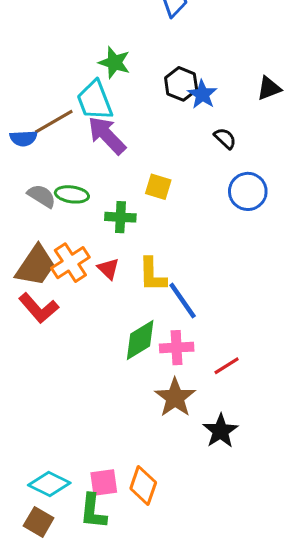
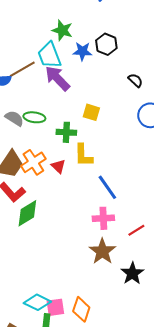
blue star: (202, 94) -> (82, 51), moved, turned -30
yellow L-shape: (152, 275) -> (83, 155), moved
green diamond: (140, 340) -> (27, 213), moved
cyan diamond: (49, 484) -> (37, 302), moved

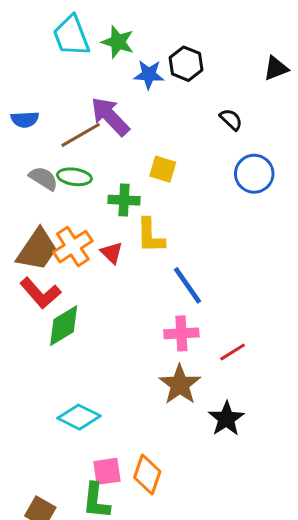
cyan trapezoid: (49, 55) -> (71, 36), moved
brown line: (22, 69) -> (81, 135), moved
cyan diamond: (37, 302) -> (79, 417), moved

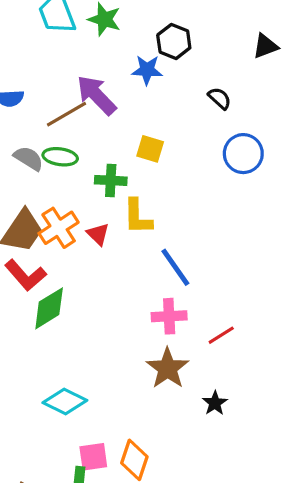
blue star: (149, 75) -> (147, 70), moved
black star: (226, 419) -> (215, 403), size x0.7

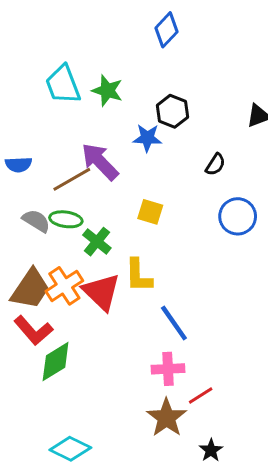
black semicircle: (220, 98) -> (215, 165), turned 80
green cross: (111, 180) -> (97, 242), moved, turned 36
red triangle: (98, 234) -> (101, 292), size x1.8
red line: (221, 335) -> (201, 395), moved

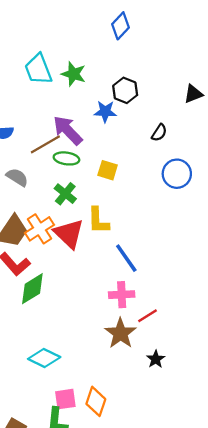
green ellipse: (66, 219) -> (66, 158), moved

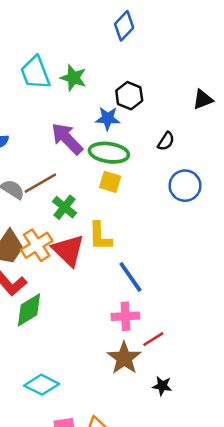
brown line: (45, 144) -> (40, 183), moved
green ellipse: (66, 158) -> (109, 153), moved, size x1.4
black star: (156, 359) -> (162, 386), turned -30

